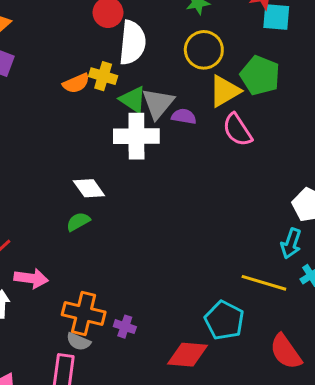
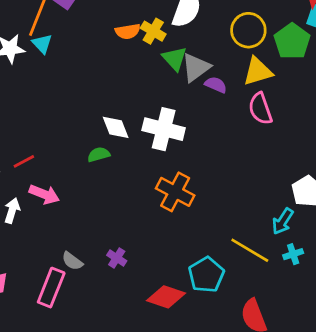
green pentagon: (260, 75) -> (292, 41), moved
white cross: (136, 136) -> (164, 129), moved
orange cross: (84, 313) -> (175, 192), moved

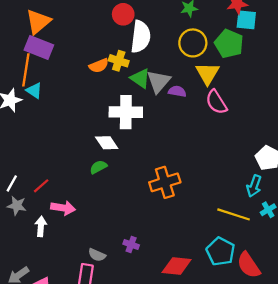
yellow triangle: (258, 71) -> (207, 73), turned -30
white cross: (164, 129) -> (126, 112), moved
orange cross: (175, 192) -> (165, 182), turned -32
cyan pentagon: (206, 275) -> (221, 251), moved

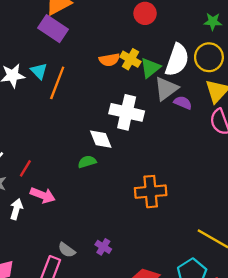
white semicircle: (141, 37) -> (177, 60), moved
orange line: (26, 70) -> (57, 83), moved
green triangle: (140, 78) -> (150, 68), moved, turned 35
red line: (41, 186) -> (25, 168), turned -30

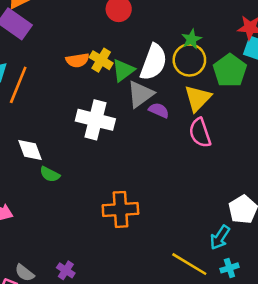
green star: (213, 22) -> (191, 39), moved, turned -30
white diamond: (101, 139) -> (30, 150), moved
green semicircle: (87, 162) -> (50, 174), turned -138

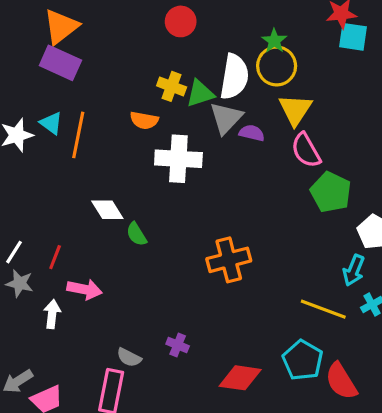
orange semicircle: (77, 60) -> (144, 120), moved, turned 30
green triangle: (123, 70) -> (200, 93), turned 30
green pentagon: (230, 70) -> (331, 192), moved
green semicircle: (50, 174) -> (136, 234), turned 42

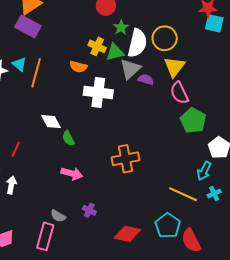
green star: (274, 41) -> (121, 27), moved
pink arrow: (84, 289) -> (72, 173), moved

